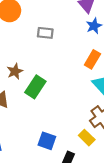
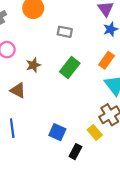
green rectangle: (35, 87) -> (70, 68), moved

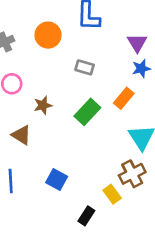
orange rectangle: (106, 60) -> (124, 98), moved
blue square: (57, 132) -> (57, 179), moved

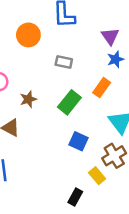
blue square: (57, 179) -> (78, 141), moved

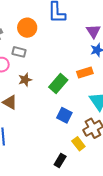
gray rectangle: (64, 62) -> (19, 52), moved
orange rectangle: (102, 88) -> (85, 73), turned 35

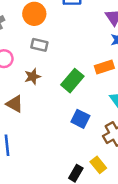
gray rectangle: (19, 52) -> (39, 45), moved
yellow rectangle: (78, 144) -> (98, 165), moved

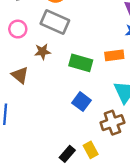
gray rectangle: (39, 45) -> (55, 22), size x1.6
green rectangle: (72, 81) -> (81, 63), turned 55

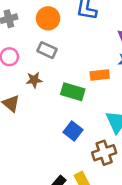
gray rectangle: (55, 22) -> (47, 50), size x0.7
orange rectangle: (114, 55) -> (100, 75), moved

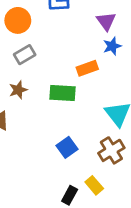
gray rectangle: (47, 50) -> (25, 55), turned -42
blue square: (73, 131) -> (67, 147), moved, turned 30

